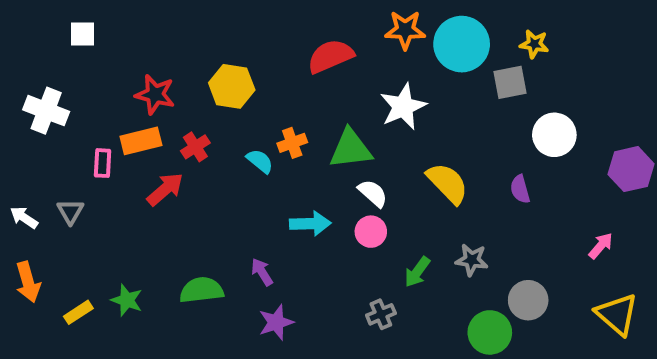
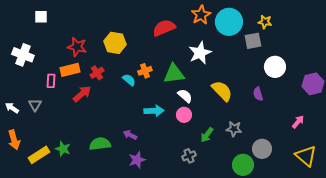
orange star: (405, 30) -> (201, 15), turned -30
purple arrow: (262, 272) -> (130, 135), turned -32
yellow rectangle: (78, 312) -> (39, 155), size x1.5

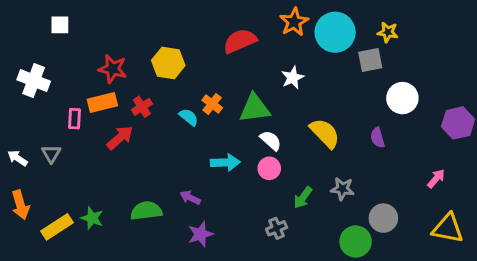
white star: (200, 53) -> (293, 78), size x0.7
orange cross: (145, 71) -> (212, 104), turned -32
yellow triangle: (306, 156) -> (448, 228), turned -30

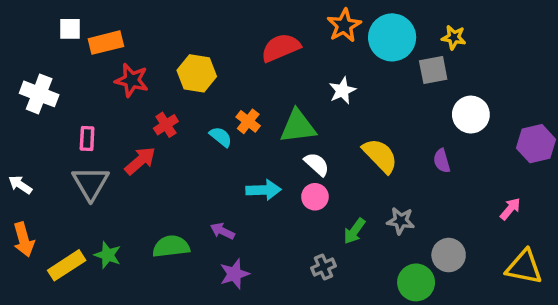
orange rectangle: (102, 102) -> (106, 43), moved
gray triangle: (51, 154) -> (91, 183), moved, size x1.6

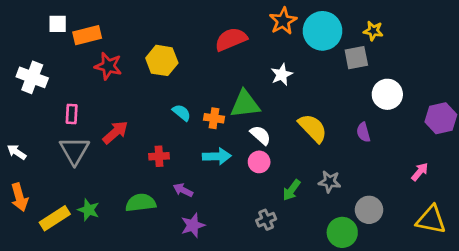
orange cross: (248, 121) -> (214, 118), moved, turned -30
red cross: (166, 125) -> (159, 156), moved, turned 30

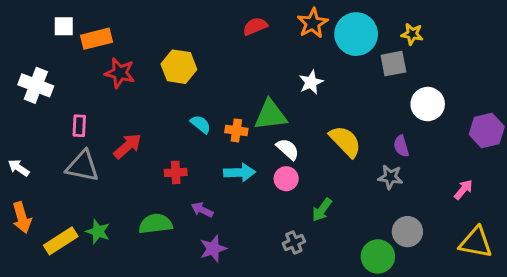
red semicircle: (231, 39) -> (255, 26), moved, size x0.7
gray triangle: (74, 151) -> (82, 166), turned -48
gray star: (330, 182) -> (390, 177), moved

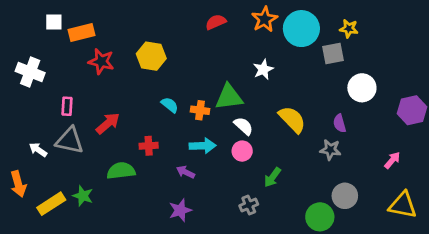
white arrow: (19, 168) -> (38, 150), moved
purple arrow: (202, 210) -> (186, 172), moved
green semicircle: (156, 224) -> (121, 171), moved

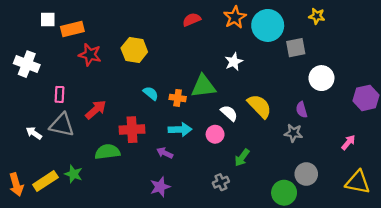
yellow star: (349, 29) -> (317, 16), moved
white semicircle: (243, 126) -> (229, 113), moved
red cross: (149, 146) -> (132, 130), size x1.5
orange arrow: (18, 184) -> (16, 185), moved

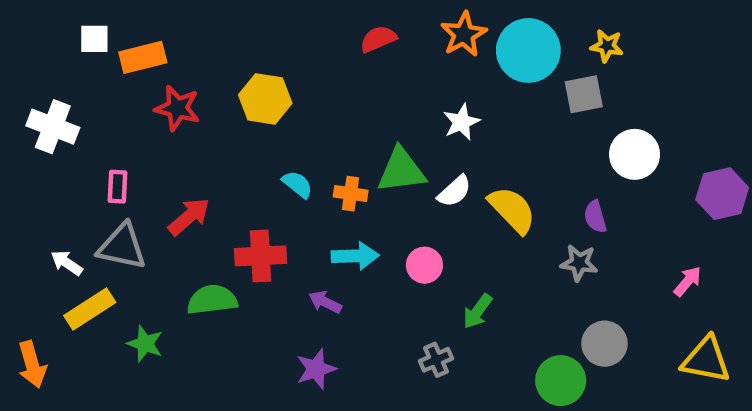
yellow star: (317, 16) -> (607, 46), moved
white semicircle: (229, 113) -> (454, 191), moved, turned 96
yellow rectangle: (45, 181) -> (90, 309), moved

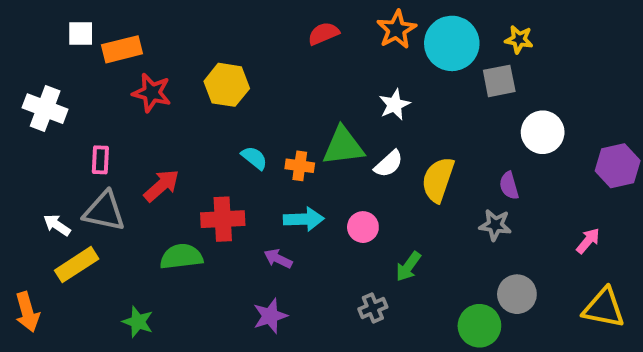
yellow semicircle: (512, 210) -> (438, 180), turned -117
green star: (145, 344) -> (138, 322), moved

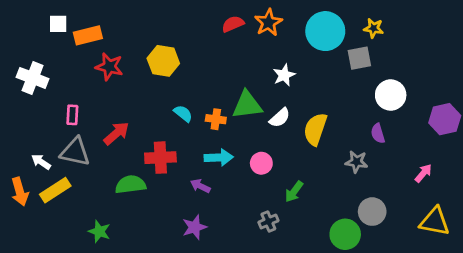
orange star: (397, 30) -> (268, 23), moved
purple semicircle: (509, 186) -> (378, 133), moved
orange arrow: (27, 312) -> (20, 192), moved

